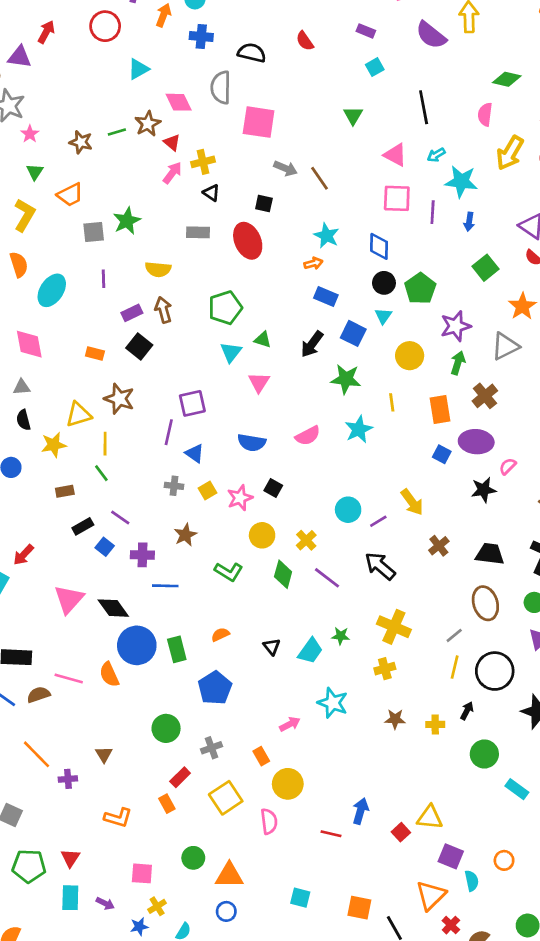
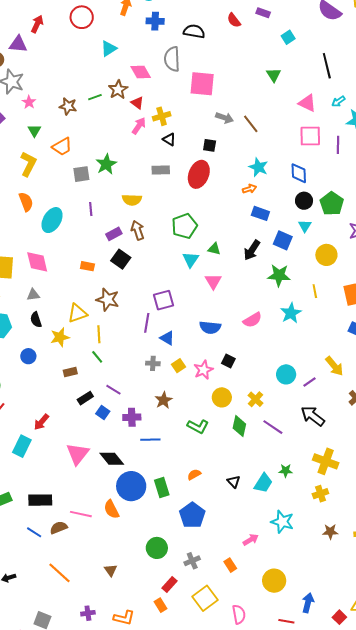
purple rectangle: (366, 31) -> (263, 13), moved
red ellipse: (248, 241) -> (199, 174), turned 48
purple cross: (68, 779) -> (88, 613), moved
yellow circle: (288, 784) -> (274, 581), moved

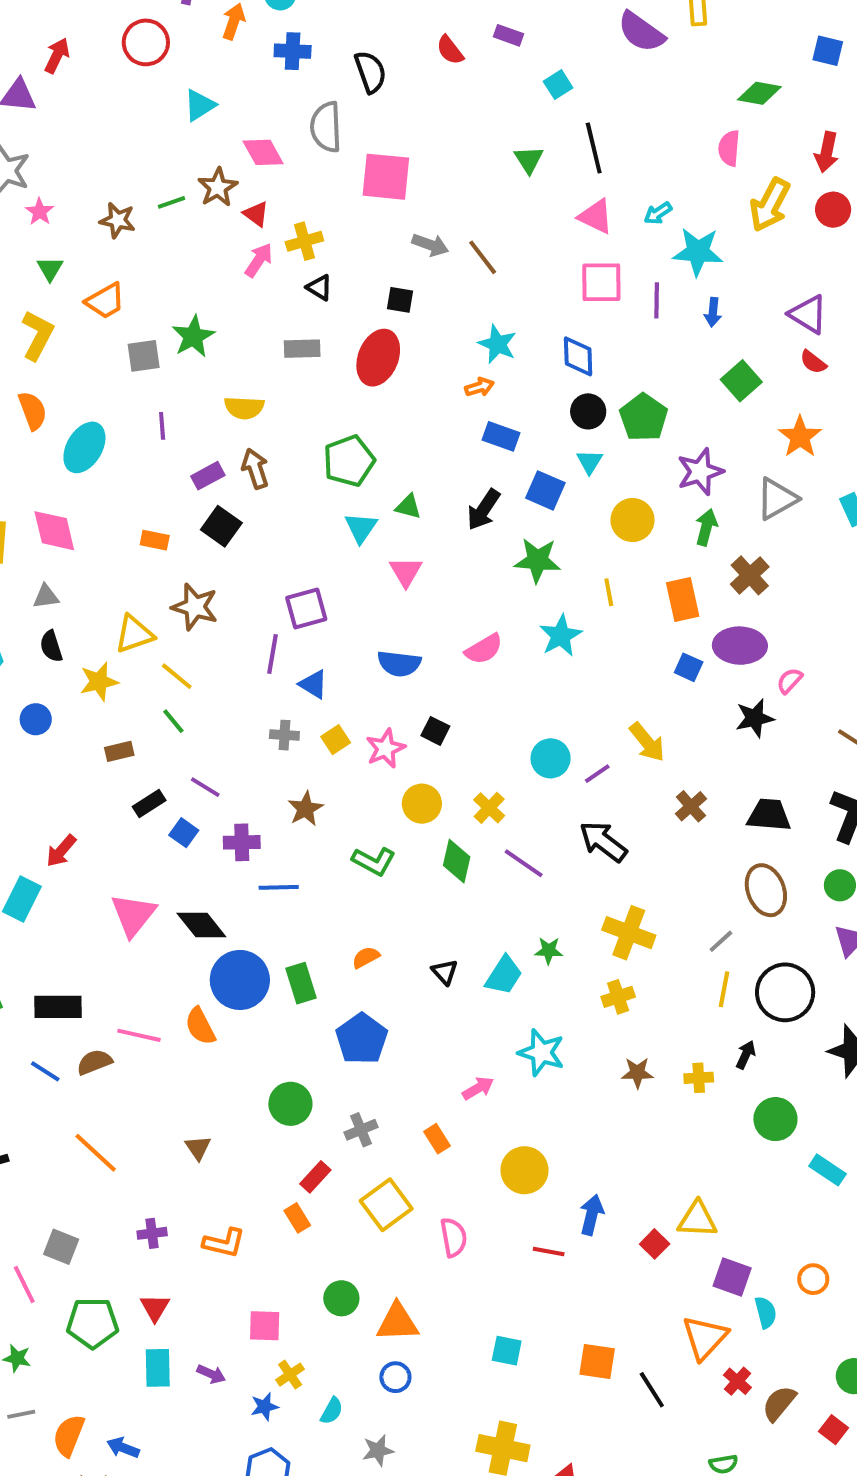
black semicircle: (194, 31) -> (370, 72), turned 60
black line: (327, 66) -> (594, 148), moved
yellow line: (99, 334) -> (177, 676), turned -48

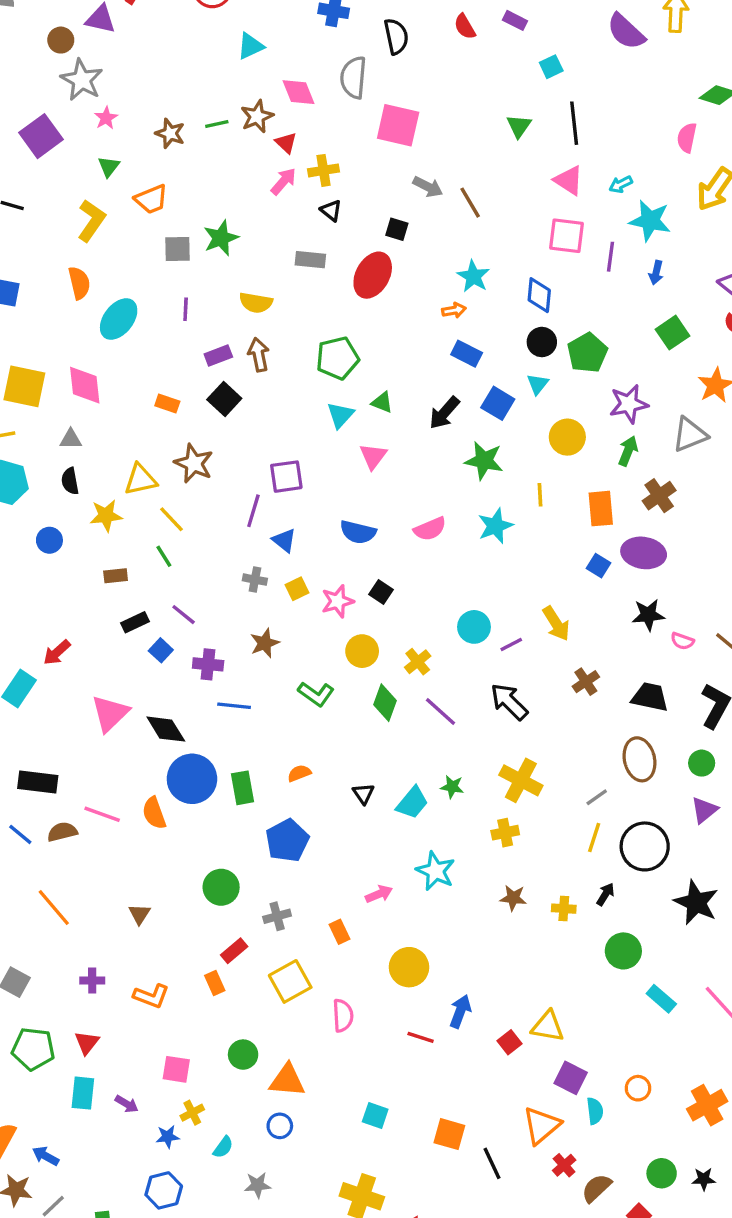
pink semicircle: (790, 681) -> (682, 641), moved, turned -120

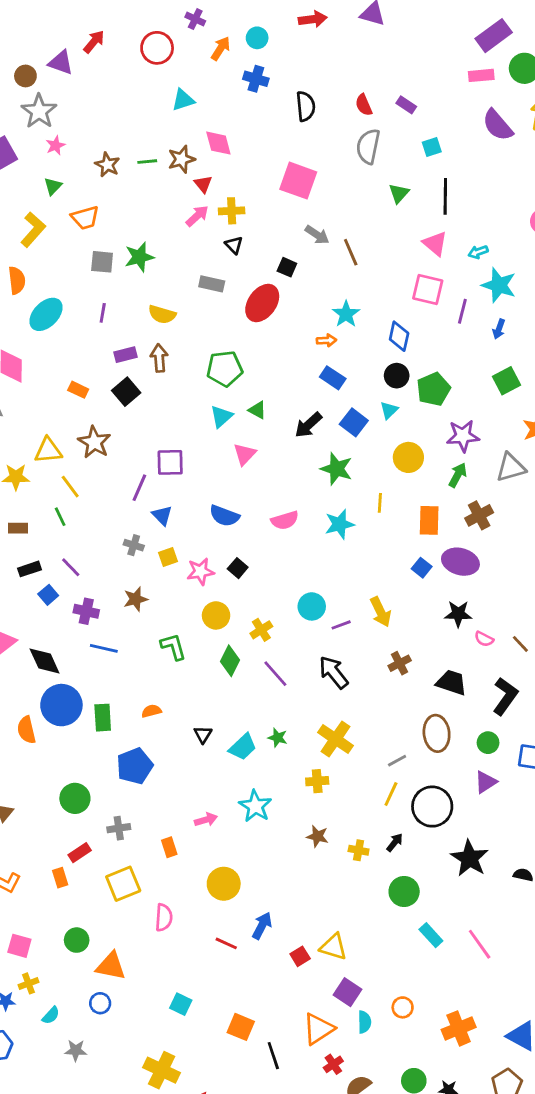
gray semicircle: (353, 78) -> (368, 146), moved
green L-shape: (316, 694) -> (173, 647), turned -148

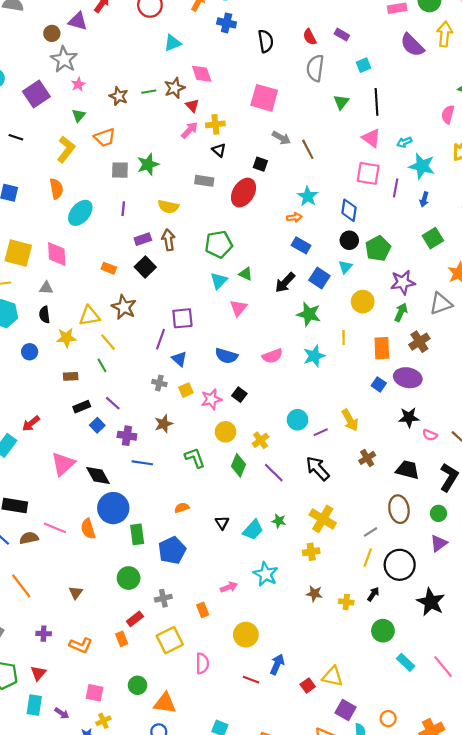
green rectangle: (103, 718) -> (137, 534), moved

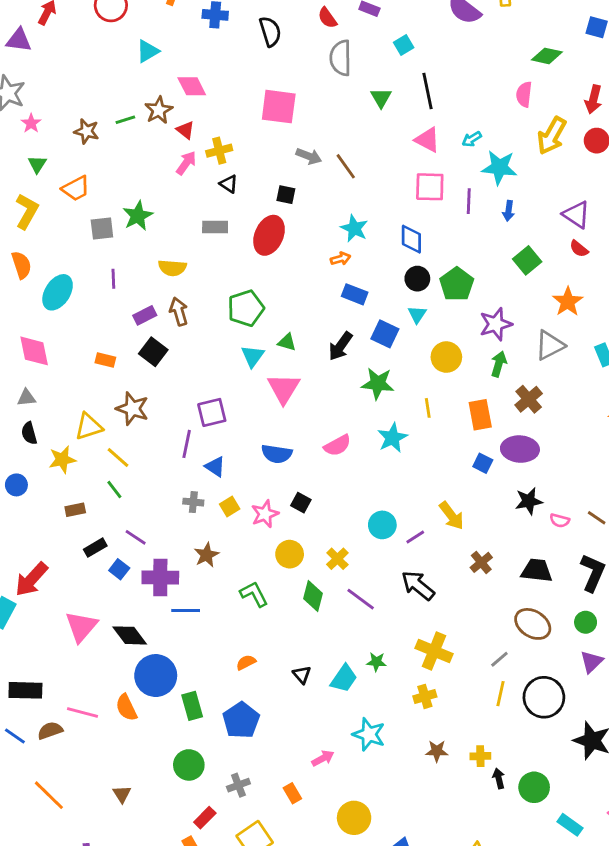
pink triangle: (238, 308) -> (284, 388), size x1.4
red arrow: (31, 423) -> (31, 579), size x1.5
purple cross: (127, 436) -> (160, 577), size x1.4
brown ellipse: (399, 509) -> (533, 624), turned -40
black arrow: (373, 594) -> (499, 778), moved, turned -40

